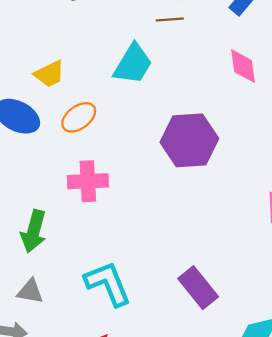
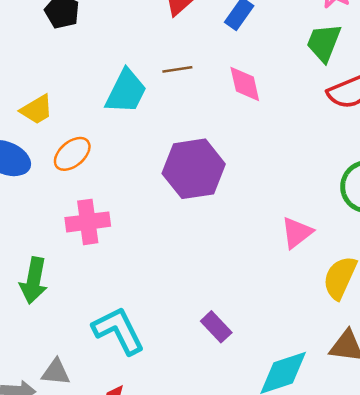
brown line: (170, 19) -> (177, 69), moved
purple rectangle: (198, 288) -> (216, 327), size x0.7
gray triangle: (30, 291) -> (56, 372), moved

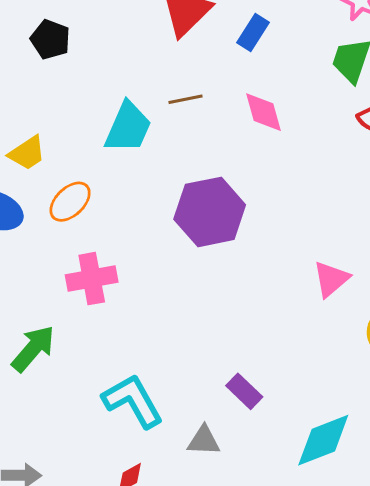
green arrow: (34, 281) -> (33, 349), turned -147
gray triangle: (56, 372) -> (204, 441), moved

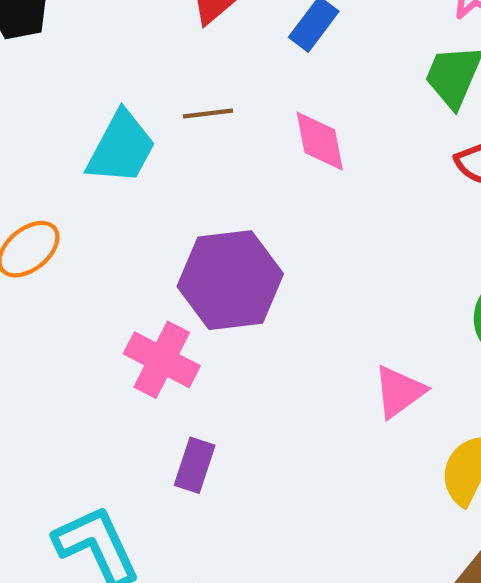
pink cross: (92, 279) -> (162, 360), moved, turned 33
purple rectangle: (244, 391) -> (195, 465), moved, turned 60

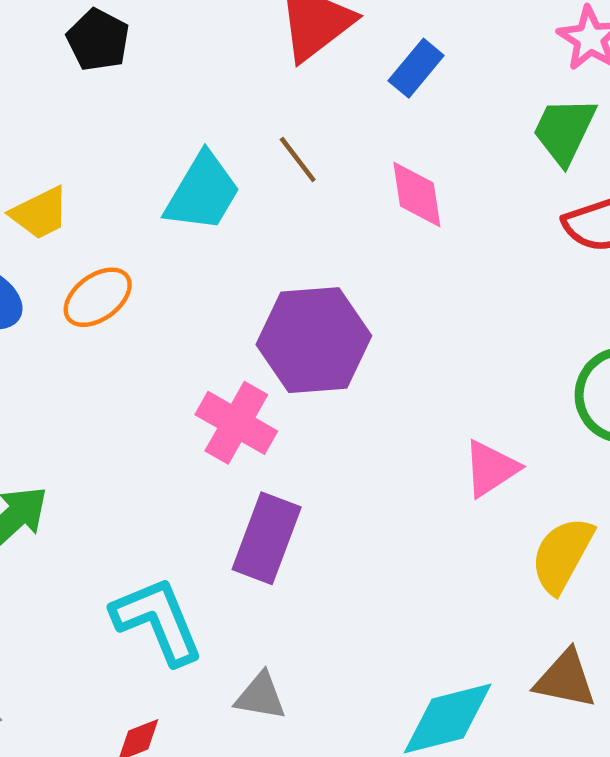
brown line: (208, 114) -> (298, 159), turned 57
purple rectangle: (195, 465) -> (267, 538), size x1.5

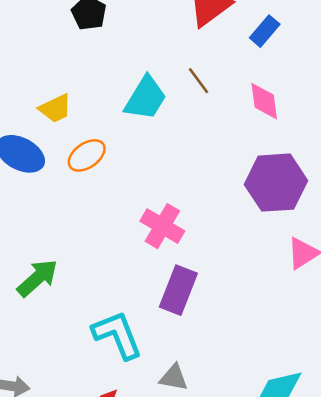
purple hexagon: (314, 340) -> (276, 183), moved

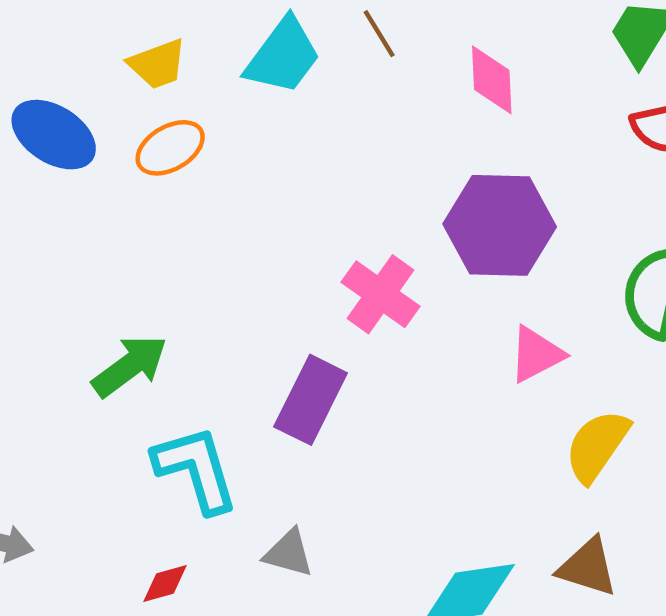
yellow trapezoid: (55, 108) -> (157, 64), moved
pink cross: (162, 226) -> (381, 294), moved
green arrow: (37, 278) -> (130, 366), moved

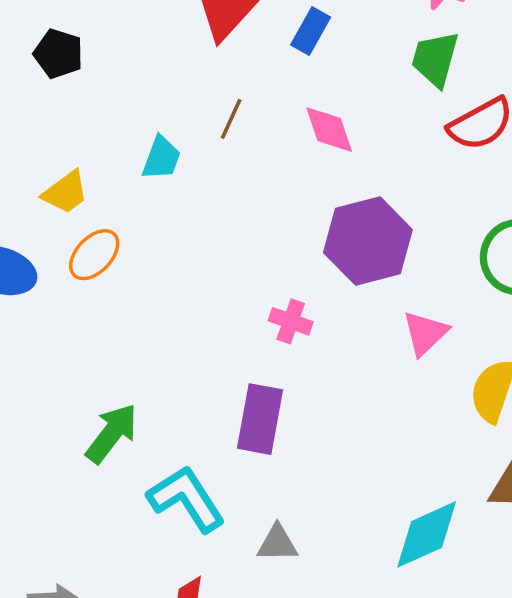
brown line: (379, 34) -> (231, 119), turned 72
cyan trapezoid: (283, 56) -> (161, 158), size x0.7
pink cross: (381, 294) -> (291, 321), size x0.7

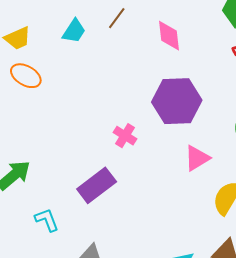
orange ellipse: (94, 255) -> (26, 76), turned 64
purple rectangle: (260, 419) -> (97, 185), turned 30
cyan L-shape: (186, 499) -> (47, 220), size x0.6

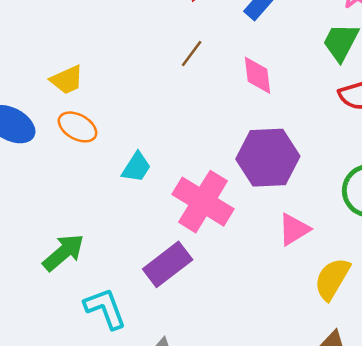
cyan trapezoid: (74, 31) -> (136, 167), moved
pink cross: (125, 136) -> (203, 202), size x2.0
cyan L-shape: (47, 220) -> (105, 308), size x1.4

